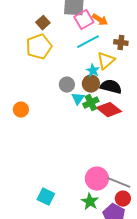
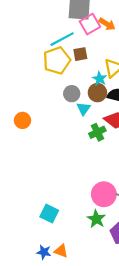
brown square: (43, 23) -> (80, 54), moved, turned 32
cyan line: (88, 42) -> (62, 39), moved
yellow pentagon: (39, 47) -> (57, 60), moved
green cross: (91, 103) -> (97, 132), moved

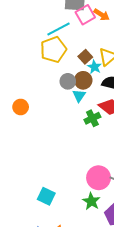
brown square: (80, 54) -> (85, 57), moved, turned -32
brown circle: (97, 93) -> (83, 80), moved

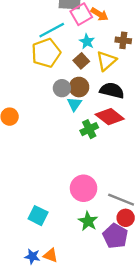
cyan star: (94, 67) -> (87, 42), moved
pink circle: (99, 178) -> (84, 188), moved

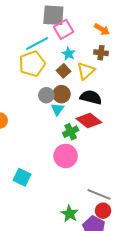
orange arrow: (99, 14) -> (102, 29), moved
pink circle: (84, 188) -> (66, 156), moved
cyan square: (38, 216) -> (22, 177), moved

